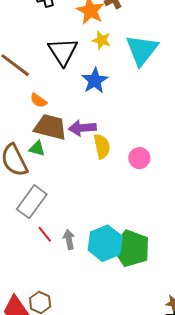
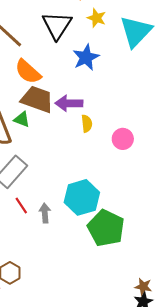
orange semicircle: (38, 100) -> (28, 72), size x1.6
yellow semicircle: (102, 146) -> (87, 124), size x0.7
cyan hexagon: (105, 243) -> (82, 197), moved

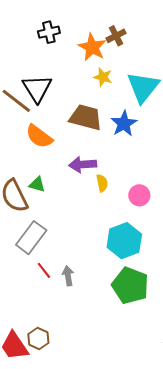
black triangle: (57, 25) -> (37, 88), moved
blue star: (86, 57) -> (124, 124), moved
brown trapezoid: (37, 99) -> (86, 117), moved
cyan hexagon: (82, 197) -> (124, 241), moved

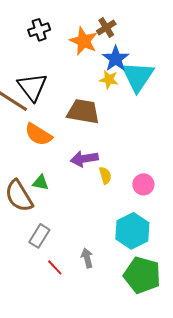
yellow star: (103, 77) -> (109, 80), moved
blue star: (124, 124) -> (116, 59), moved
gray rectangle: (31, 238) -> (39, 236), size x0.7
gray arrow: (68, 276) -> (87, 258), moved

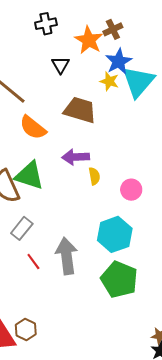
black triangle: (32, 87) -> (61, 65), moved, size x0.6
green triangle: (41, 183) -> (29, 176), size x1.8
gray arrow: (87, 258) -> (67, 256), size x1.8

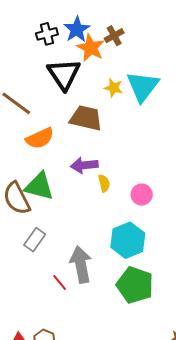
blue star: (119, 61) -> (77, 29), moved
black triangle: (61, 65) -> (64, 74), size x1.8
orange semicircle: (33, 128) -> (40, 138), turned -60
red line: (33, 262) -> (60, 282), moved

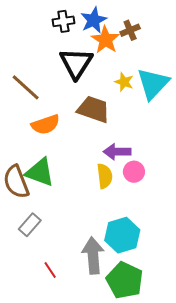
purple arrow: (84, 165) -> (117, 152), moved
yellow semicircle: (104, 183) -> (105, 176), size x1.4
pink circle: (142, 195) -> (134, 172), moved
gray arrow: (81, 264) -> (93, 255), moved

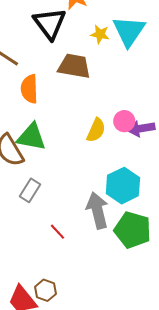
orange semicircle: (46, 125) -> (29, 89), turned 116
purple arrow: (117, 152) -> (141, 128), moved
yellow semicircle: (105, 176) -> (96, 130), turned 40

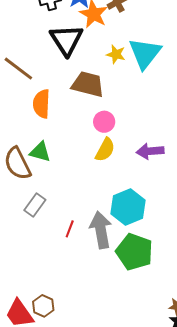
pink circle: (124, 121) -> (104, 122), moved
green triangle: (31, 137) -> (40, 152), size x0.7
red line: (57, 232) -> (70, 229), moved, turned 60

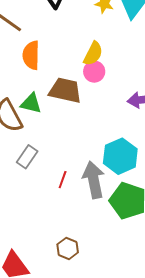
brown trapezoid: (88, 84) -> (65, 90), moved
yellow semicircle: (105, 150) -> (93, 54), moved
brown hexagon: (43, 306) -> (68, 248), moved

